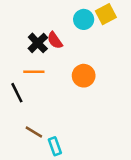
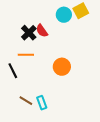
orange circle: (84, 76) -> (62, 67), moved
cyan rectangle: (55, 146) -> (42, 103), moved

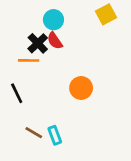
cyan circle: (64, 15) -> (53, 20), moved
orange line: (26, 55) -> (29, 60), moved

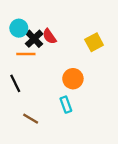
yellow square: (106, 14) -> (94, 42), moved
cyan circle: (53, 20) -> (19, 28), moved
cyan rectangle: (55, 135) -> (66, 105), moved

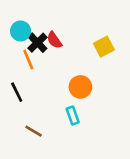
orange line: (26, 54) -> (28, 60), turned 66

